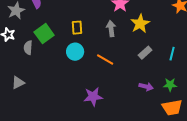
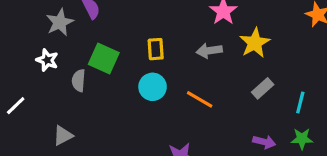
gray arrow: (111, 29) -> (209, 51), turned -91
green square: (44, 34) -> (104, 59), turned -30
cyan line: (172, 54) -> (300, 103), moved

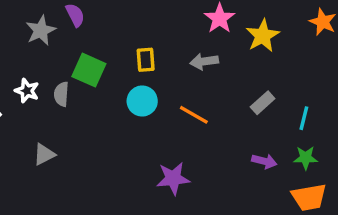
yellow star: (255, 43) -> (263, 36), moved
white star: (47, 60) -> (27, 91), moved

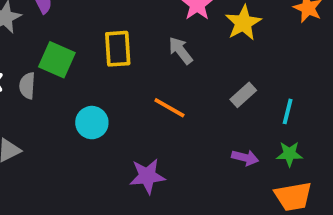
yellow rectangle: (146, 60) -> (118, 49), size x1.4
gray arrow: (204, 61) -> (181, 51), turned 60
cyan circle: (142, 101) -> (92, 123), moved

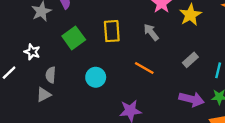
green square: (57, 60) -> (74, 38), turned 30
gray semicircle: (27, 86) -> (51, 75), moved
purple arrow: (245, 158) -> (192, 99), size x1.5

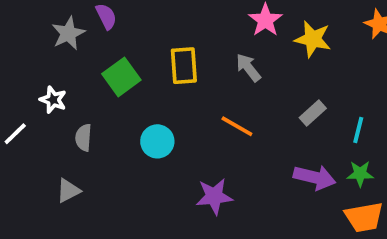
yellow star: (190, 15) -> (313, 39), turned -30
gray triangle: (44, 95) -> (68, 191), moved

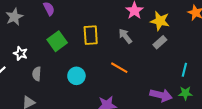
gray star: (68, 33) -> (14, 17), moved
gray rectangle: (313, 113) -> (160, 42), moved

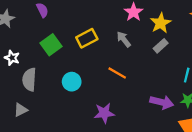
yellow star: (160, 21) -> (161, 23), turned 30
yellow rectangle: (91, 35) -> (87, 38), turned 66
gray semicircle: (37, 74) -> (29, 79), size x1.5

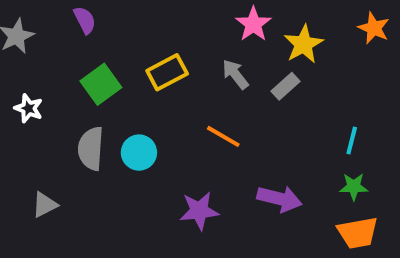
gray rectangle: (161, 46) -> (285, 86), moved
gray semicircle: (29, 79) -> (91, 149), moved
purple arrow: (162, 102) -> (279, 199), moved

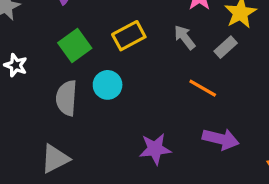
orange line: (223, 136) -> (203, 88), moved
cyan circle: (139, 153) -> (108, 85), moved
gray triangle: (45, 205) -> (55, 159), moved, size x1.4

